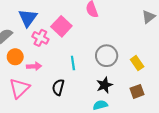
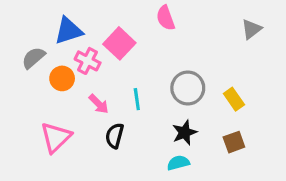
blue triangle: (28, 18) -> (68, 31), turned 36
orange circle: (15, 57) -> (62, 78), moved
pink arrow: (34, 66) -> (99, 104), moved, turned 48

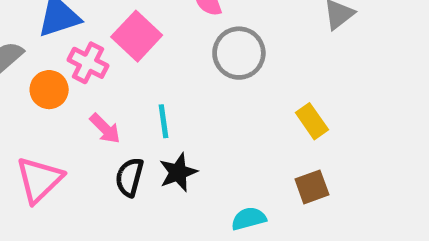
gray circle: (188, 88) -> (239, 53), moved
black star: (185, 133) -> (178, 172), moved
cyan semicircle: (178, 163) -> (249, 219), moved

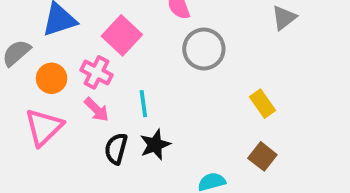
pink cross: (88, 63) -> (96, 72), moved
pink triangle: (39, 180) -> (44, 127), moved
brown square: (312, 187) -> (262, 156), turned -32

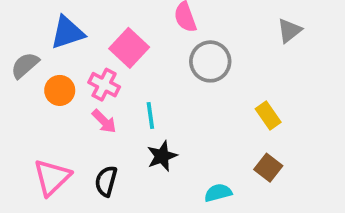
pink triangle: (44, 127) -> (52, 177), moved
black semicircle: (116, 149) -> (106, 181), moved

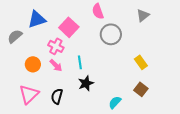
gray triangle: (289, 31) -> (143, 15), moved
orange circle: (60, 90) -> (33, 64), moved
cyan semicircle: (218, 193) -> (115, 102), turned -32

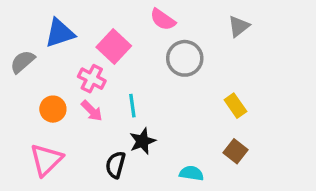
pink semicircle: (98, 11) -> (163, 19), turned -35
black semicircle: (57, 96) -> (115, 165), moved
cyan semicircle: (115, 102) -> (191, 173), turned 56

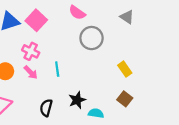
gray triangle: (239, 26) -> (127, 17), turned -48
pink square: (114, 47) -> (36, 20), moved
black star: (142, 141) -> (77, 100), moved

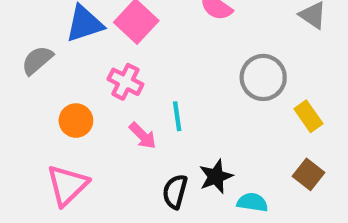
gray circle: (92, 38) -> (263, 77), moved
pink arrow: (31, 72) -> (143, 136), moved
black semicircle: (46, 108) -> (175, 192), moved

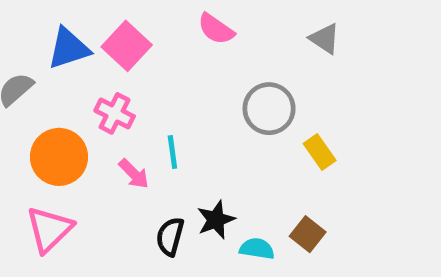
orange circle: (76, 121) -> (59, 157), size x1.5
brown square: (308, 174) -> (308, 234), moved

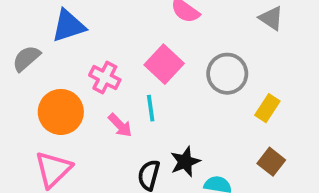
pink square: (127, 46) -> (164, 64), moved
yellow rectangle: (320, 152) -> (267, 108), turned 68
brown square: (308, 234) -> (271, 162), moved

